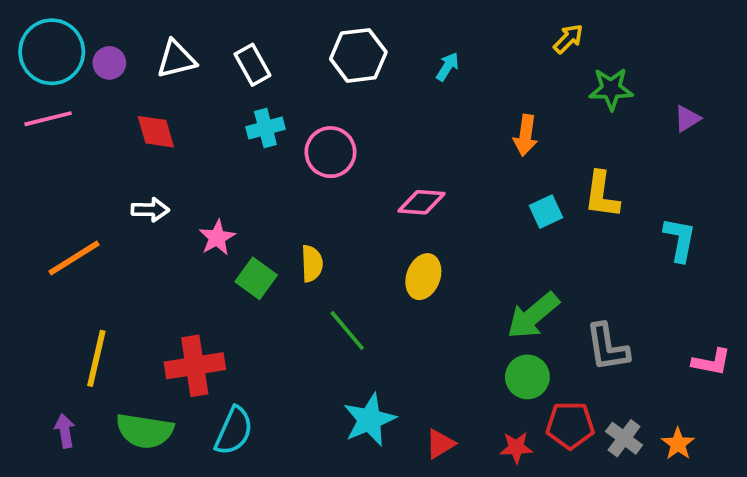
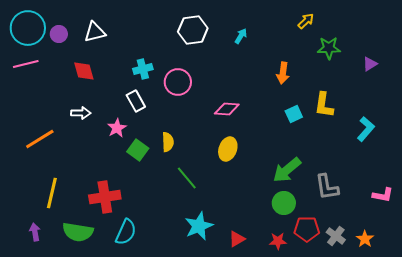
white rectangle: (252, 65) -> (136, 101), moved
cyan L-shape: (680, 239) -> (366, 129), turned 30

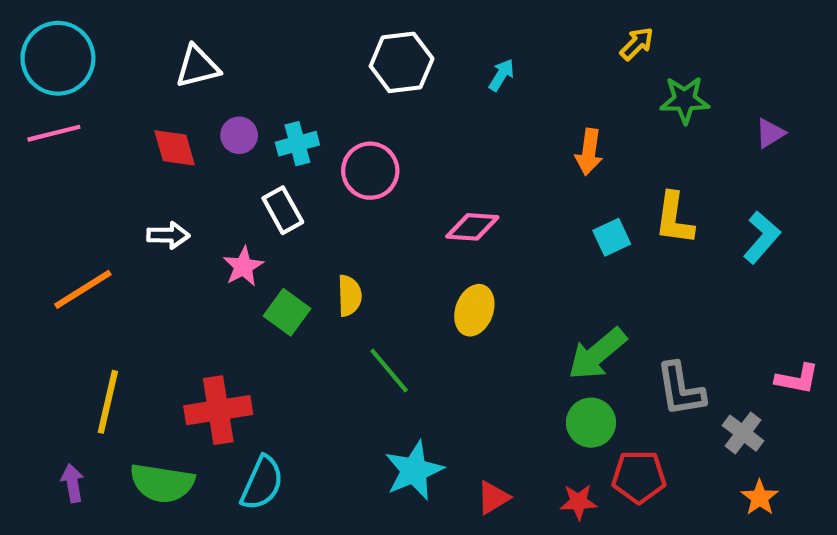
purple circle: (59, 34) -> (239, 135), moved
cyan L-shape: (366, 129) -> (762, 237), moved
pink L-shape: (383, 195) -> (797, 379), moved
gray cross: (336, 236) -> (743, 433), moved

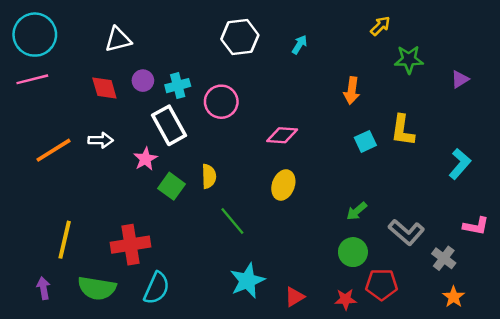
white rectangle: (283, 210) -> (169, 125), size x1.4
cyan L-shape: (762, 237) -> (460, 164), moved
orange line: (83, 289) -> (53, 150), moved
green arrow: (597, 354) -> (357, 211), size x0.6
gray L-shape: (681, 389) -> (406, 232), turned -40

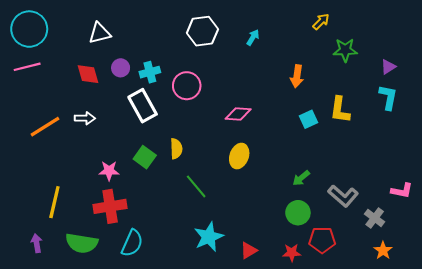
pink star: (145, 159) -> (109, 171), moved, turned 30
cyan L-shape: (460, 164) -> (388, 97), moved, turned -30

